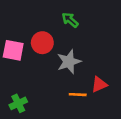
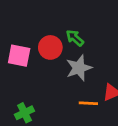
green arrow: (70, 20) -> (75, 38), moved

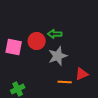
green arrow: (75, 38) -> (55, 34), turned -40

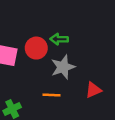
orange line: (65, 82) -> (51, 95), moved

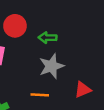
red circle: (36, 48) -> (15, 26), moved

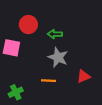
gray star: (51, 66) -> (58, 57), turned -30

